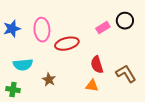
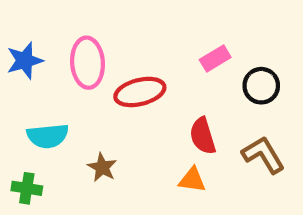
black circle: (125, 21) -> (261, 86), moved

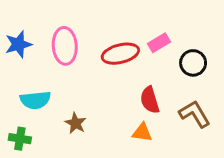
red ellipse: (140, 92) -> (120, 54), moved

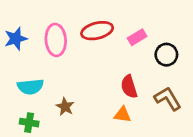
red ellipse: (120, 54) -> (97, 31), moved
green cross: (20, 139) -> (29, 123), moved

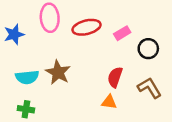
pink ellipse: (56, 40) -> (50, 18), moved
red semicircle: (129, 87) -> (115, 77), turned 36
brown star: (65, 107) -> (58, 72), moved, size x1.5

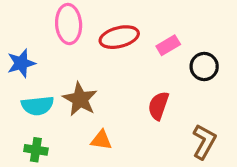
blue star: (14, 34) -> (21, 63), moved
brown L-shape: (149, 88) -> (204, 142), moved, turned 60
orange triangle: (109, 102) -> (101, 140), moved

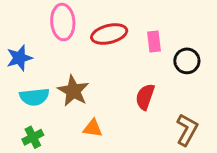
pink rectangle: (168, 45) -> (154, 41), turned -66
green cross: (36, 150) -> (33, 137), turned -36

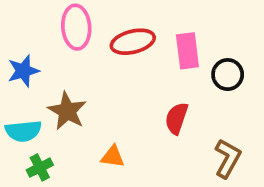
pink rectangle: (154, 41) -> (187, 51), size x1.4
brown star: (73, 91) -> (67, 111), moved
cyan semicircle: (34, 97) -> (23, 131), moved

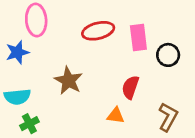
pink ellipse: (76, 27) -> (36, 20), moved
brown star: (67, 111) -> (68, 81), moved
orange triangle: (113, 157) -> (116, 116), moved

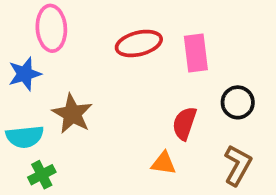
black circle: (168, 55) -> (238, 102), moved
brown star: (68, 81) -> (72, 114), moved

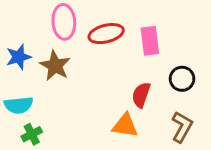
pink ellipse: (51, 28) -> (64, 22), moved
brown star: (72, 114) -> (55, 66), moved
orange triangle: (164, 163) -> (125, 125), size x1.4

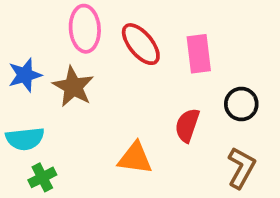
red ellipse: (106, 34) -> (141, 44), turned 64
orange triangle: (125, 125) -> (135, 158), moved

